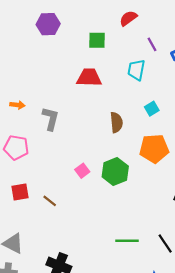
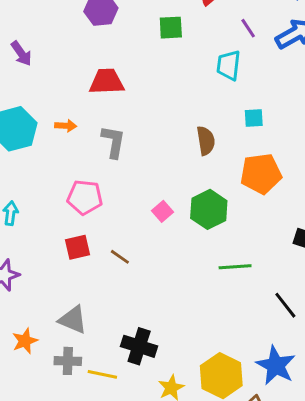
red trapezoid: (89, 78) -> (107, 82), moved
cyan square: (152, 109) -> (254, 118), turned 32
pink pentagon: (16, 148) -> (85, 197), moved
green line: (127, 241) -> (235, 267), moved

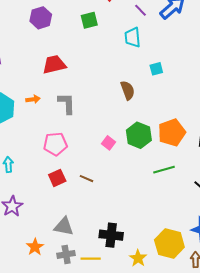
orange pentagon: (261, 174) -> (172, 132), moved

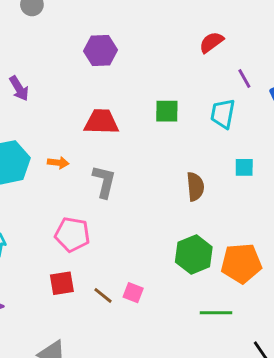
green square: (89, 20) -> (167, 111), moved
pink square: (109, 143) -> (133, 293), moved, turned -32

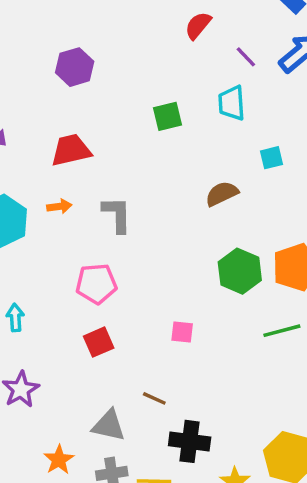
red trapezoid: (101, 122) -> (71, 150), moved
brown semicircle: (195, 187) -> (222, 194), turned -96
brown line: (103, 295) -> (154, 398), moved

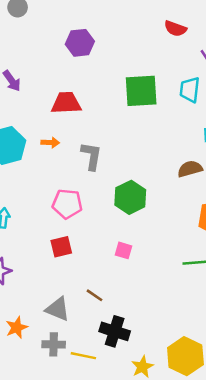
red semicircle: (198, 25) -> (175, 29), turned -120
green square: (167, 116) -> (141, 91), size x1.6
brown semicircle: (222, 194) -> (190, 169), moved
green hexagon: (240, 271) -> (130, 197), moved

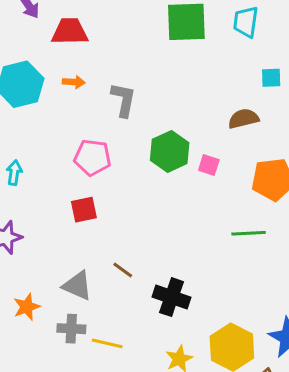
red trapezoid: (66, 103) -> (70, 32), moved
pink square: (124, 250) -> (209, 165), moved
black cross: (115, 331) -> (172, 297), moved

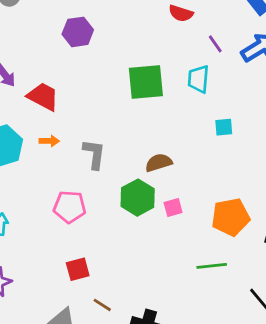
red trapezoid: (70, 32) -> (43, 96), turned 32
brown semicircle: (243, 119) -> (159, 163), moved
pink square: (209, 165) -> (173, 207), turned -30
red square: (84, 210) -> (78, 269), moved

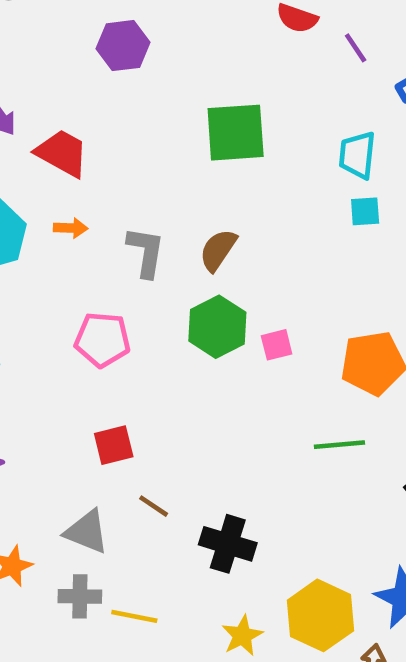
purple line: (215, 44) -> (356, 48), moved
cyan trapezoid: (198, 79) -> (357, 155), moved
brown semicircle: (159, 163) -> (218, 250), moved, turned -40

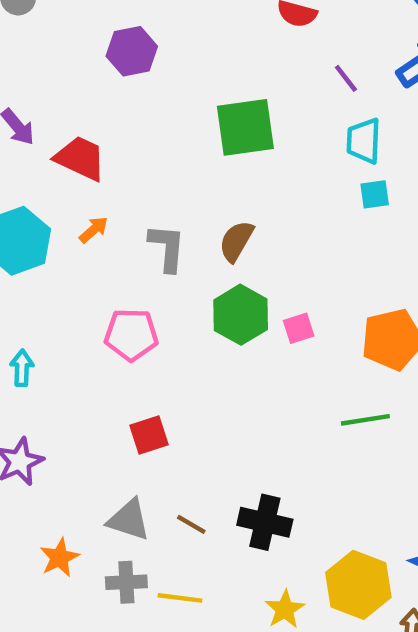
purple line: (356, 48) -> (346, 78), moved
orange arrow: (71, 228) -> (94, 230), turned -40
brown line: (154, 506) -> (191, 524), moved

